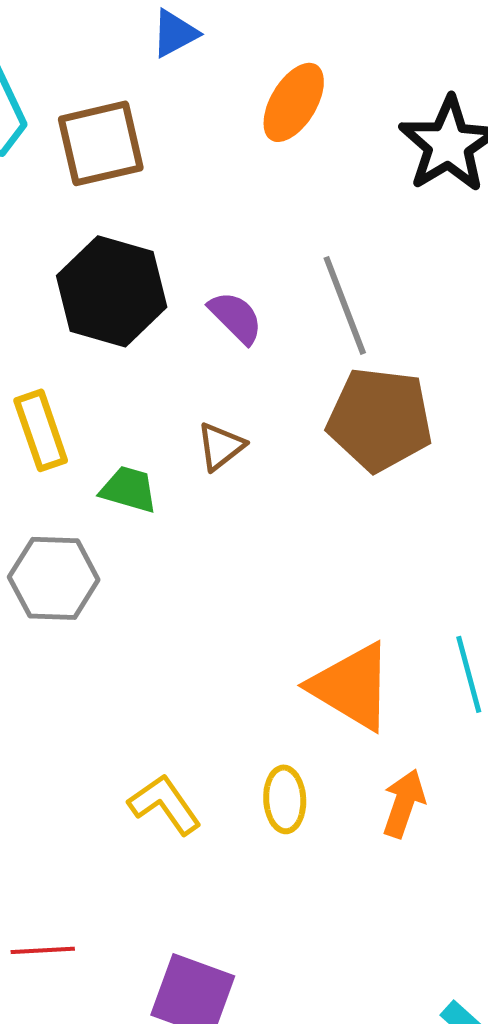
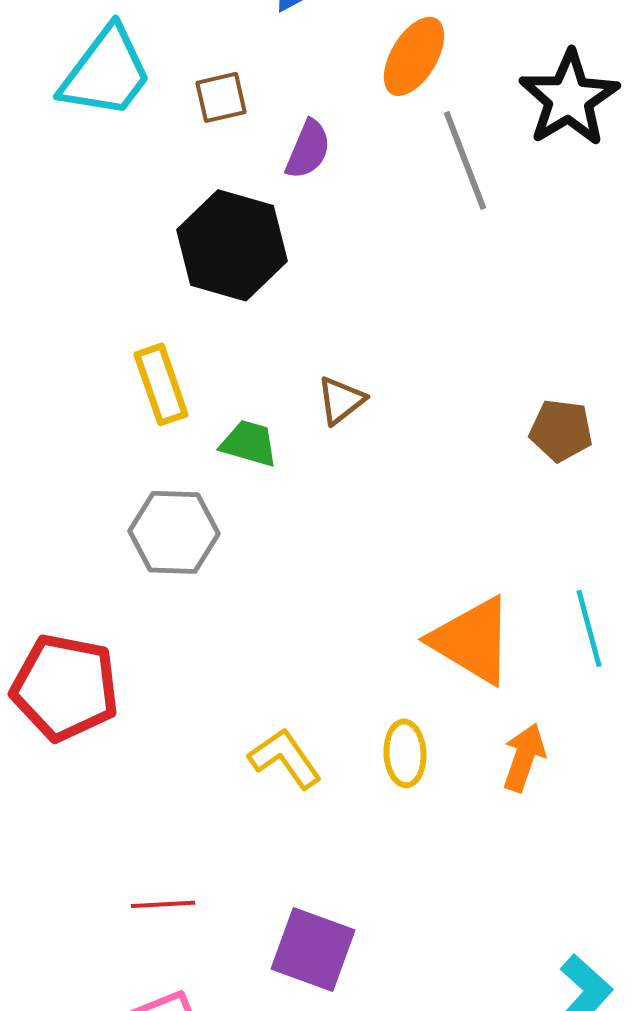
brown square: (101, 143) -> (221, 97), size x0.6
gray line: (345, 305) -> (465, 160), moved
purple semicircle: (236, 317) -> (308, 149), moved, turned 68
brown pentagon: (380, 419) -> (561, 430), moved, size x0.6

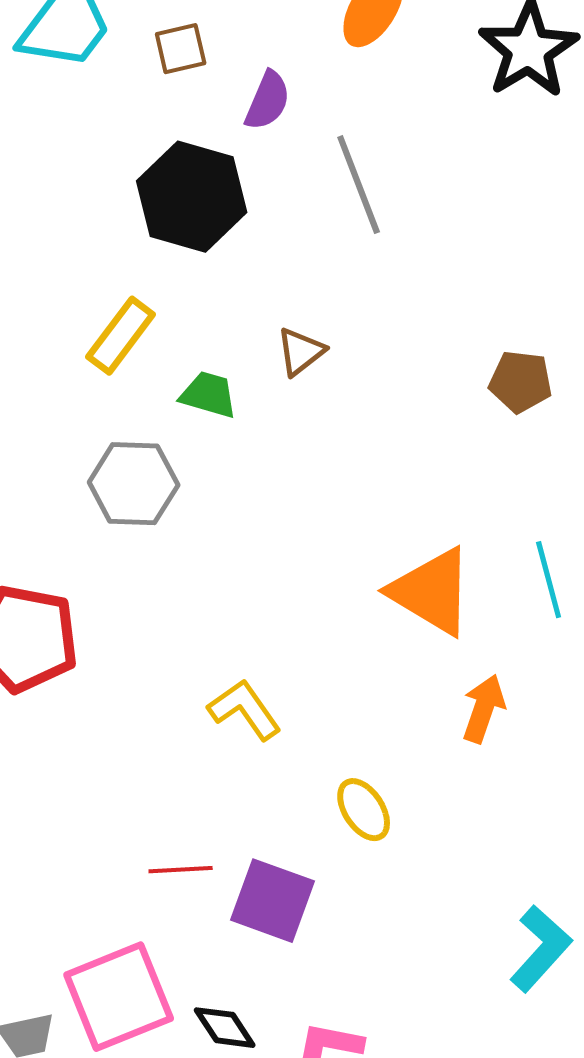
gray line: (465, 160) -> (359, 185), moved
yellow rectangle: (161, 384) -> (121, 336), turned 56
yellow ellipse: (405, 753) -> (364, 810), moved, turned -30
red line: (163, 904) -> (181, 870), moved

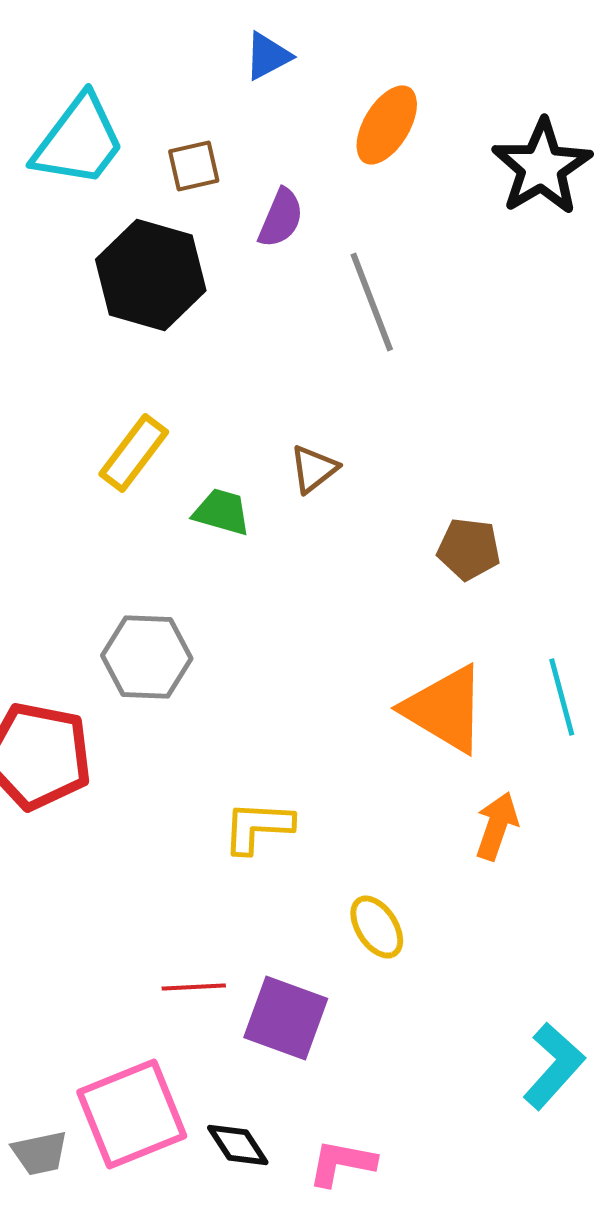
black hexagon: (192, 197) -> (151, 275), moved
brown pentagon: (521, 382) -> (469, 549), moved
gray hexagon: (134, 484) -> (147, 657), moved
yellow L-shape: (245, 710) -> (258, 827), turned -52

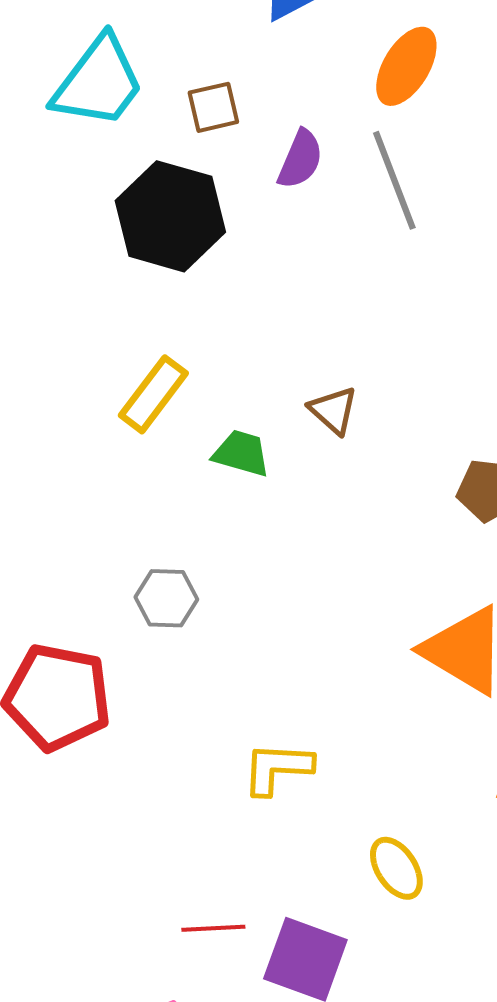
gray line: (372, 302) -> (394, 180), moved
brown triangle: (314, 469) -> (333, 410), turned -40
gray hexagon: (147, 657) -> (166, 598), size x0.7

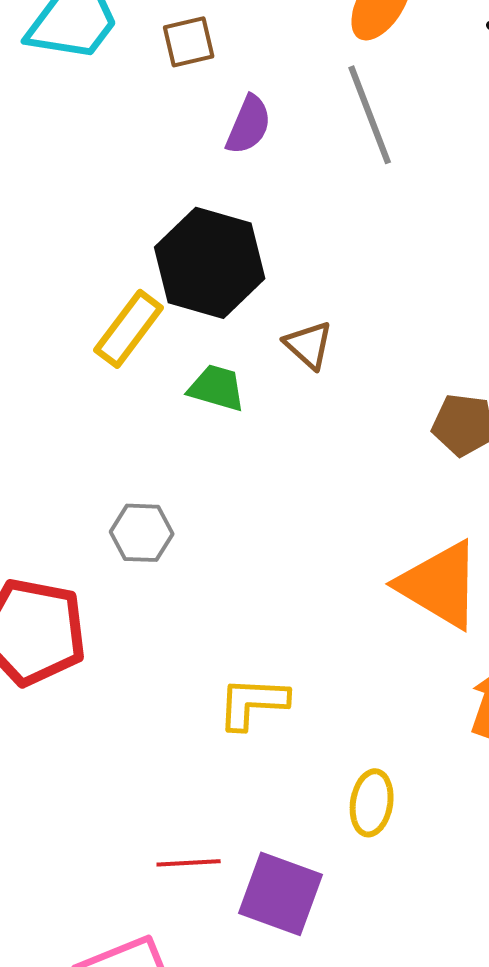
purple semicircle: (300, 159) -> (249, 125), moved
black hexagon: (170, 216) -> (210, 263), moved
yellow ellipse: (396, 868) -> (372, 803), turned 42

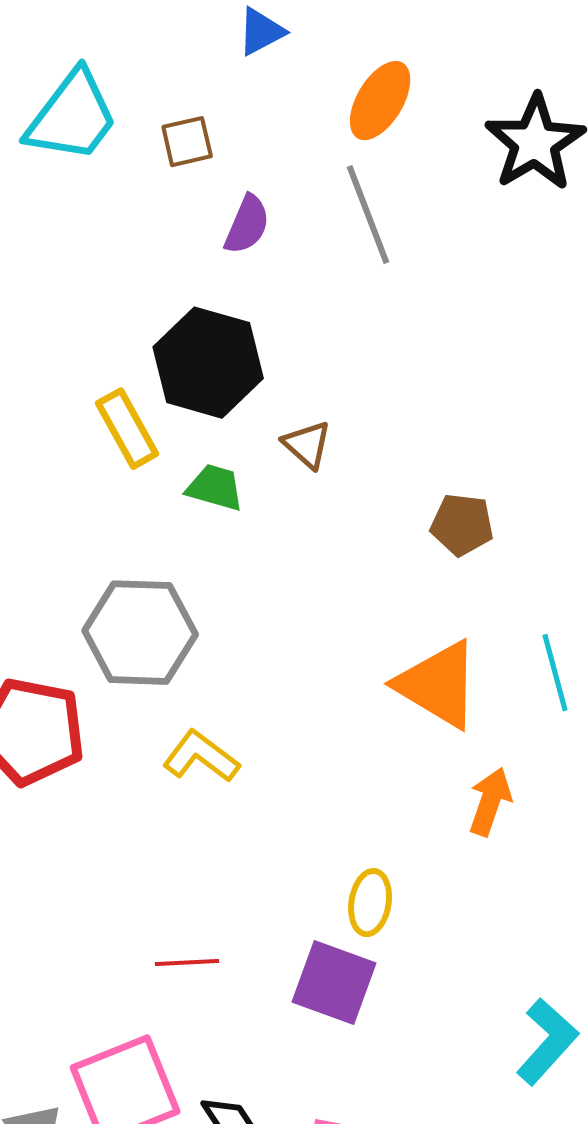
yellow rectangle: (129, 329) -> (127, 429), turned -66
gray hexagon: (142, 533) -> (140, 633), size x1.8
yellow L-shape: (253, 703) -> (201, 757), moved, turned 34
purple square: (281, 894) -> (334, 983), moved

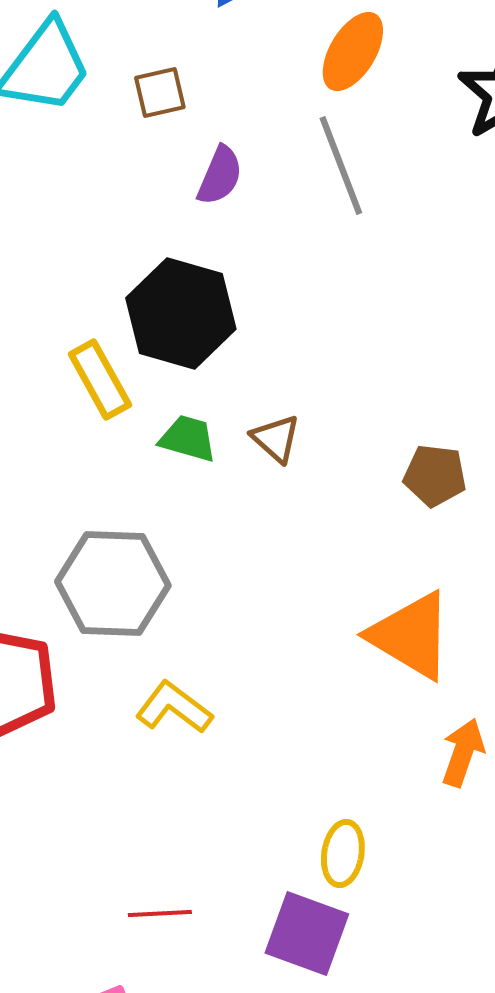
brown triangle: (307, 445) -> (276, 438), moved

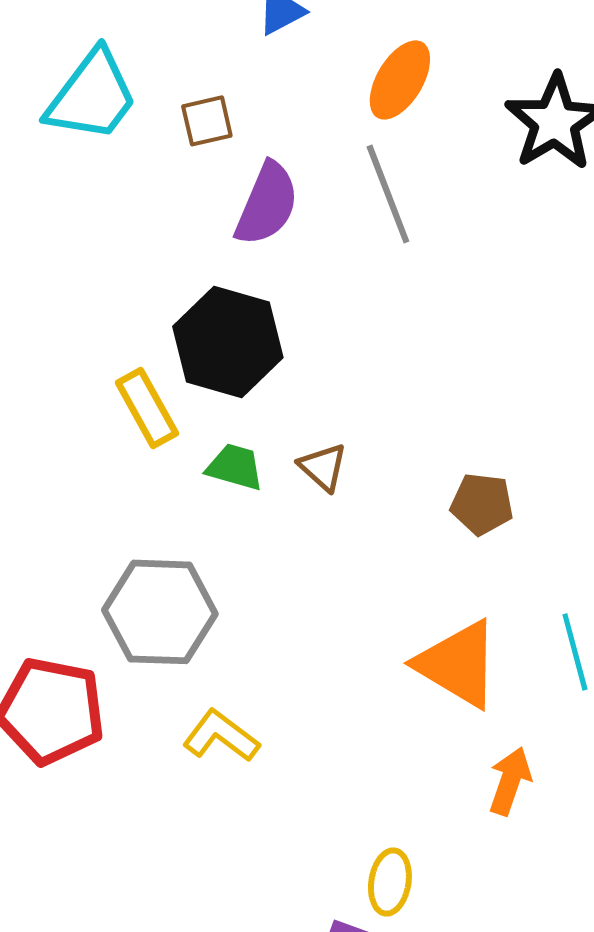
purple semicircle: (220, 176) -> (267, 204), size x1.4

